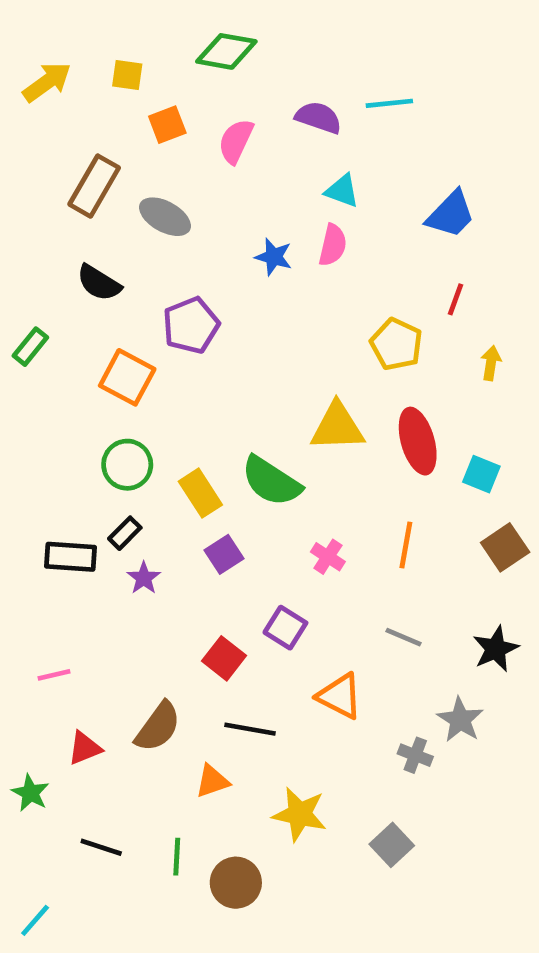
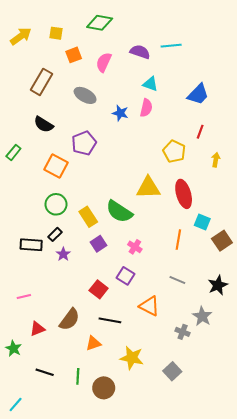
gray ellipse: (165, 217) -> (85, 95), moved
cyan square: (481, 474) -> (202, 222), moved
pink cross: (328, 557) -> (135, 247), moved

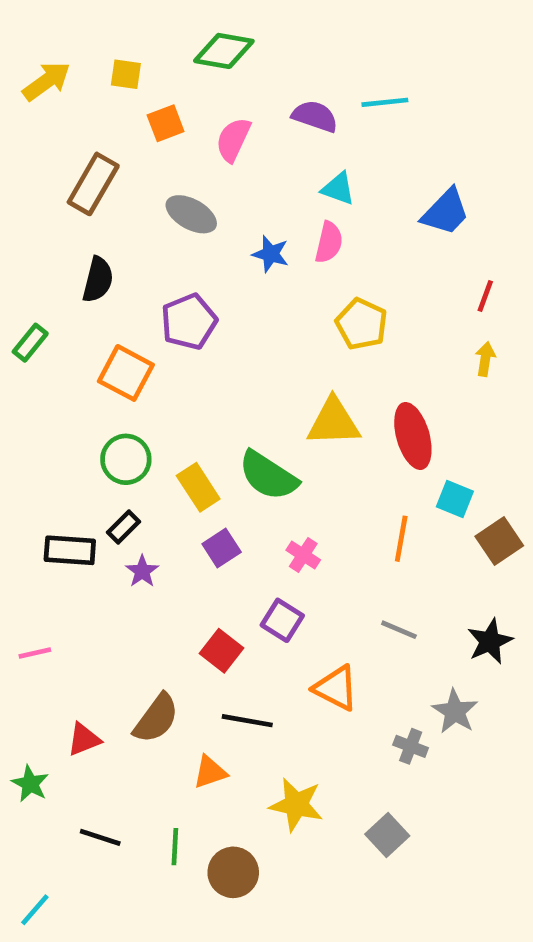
black semicircle: (44, 124) -> (98, 280), turned -108
red line: (200, 132) -> (485, 296), moved
yellow pentagon: (174, 151) -> (362, 324), moved
pink line: (24, 297) -> (35, 653), moved

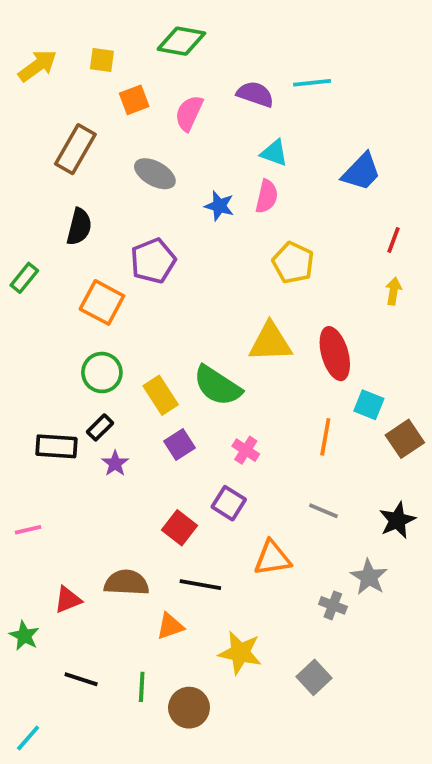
orange triangle: (336, 688) -> (272, 558), turned -36
brown semicircle: (156, 718) -> (127, 583), turned -123

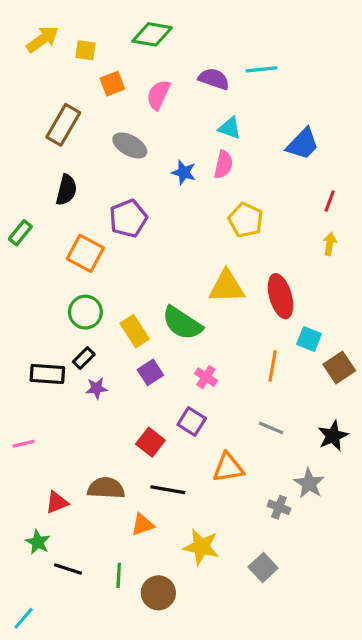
yellow arrow: (38, 66) -> (43, 39), moved
purple star: (115, 463) -> (97, 388), turned 30
green star: (24, 636) -> (38, 542), moved

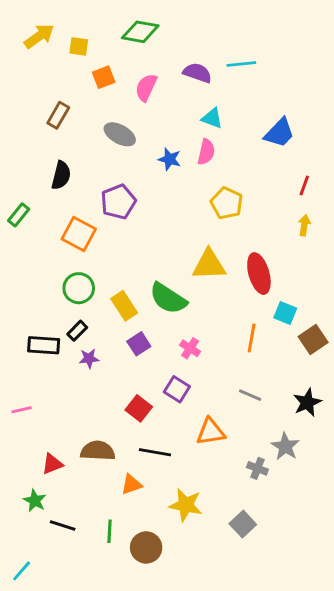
brown rectangle: (63, 125) -> (58, 115), size x0.7

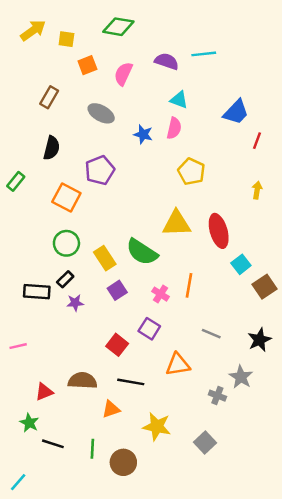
red line: (304, 186) -> (257, 141), moved
cyan square: (285, 313) -> (241, 264), turned 30
orange line: (252, 338) -> (189, 285), moved

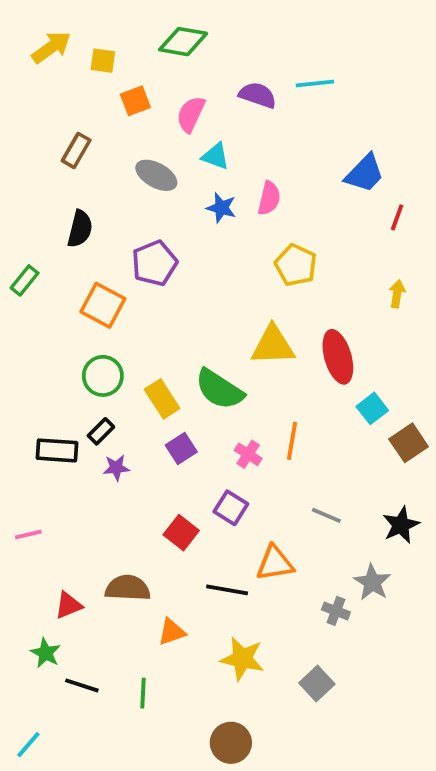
cyan triangle: (179, 100) -> (216, 156), moved
black line: (131, 382) -> (227, 590), moved
brown circle: (123, 462) -> (231, 743), moved

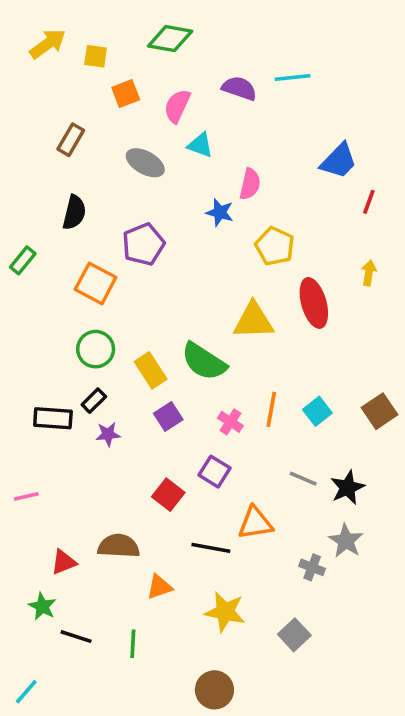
blue star: (221, 208) -> (220, 212), moved
red ellipse: (338, 357) -> (314, 303), moved
cyan square: (372, 408) -> (317, 411), moved
black star: (401, 525) -> (348, 488), moved

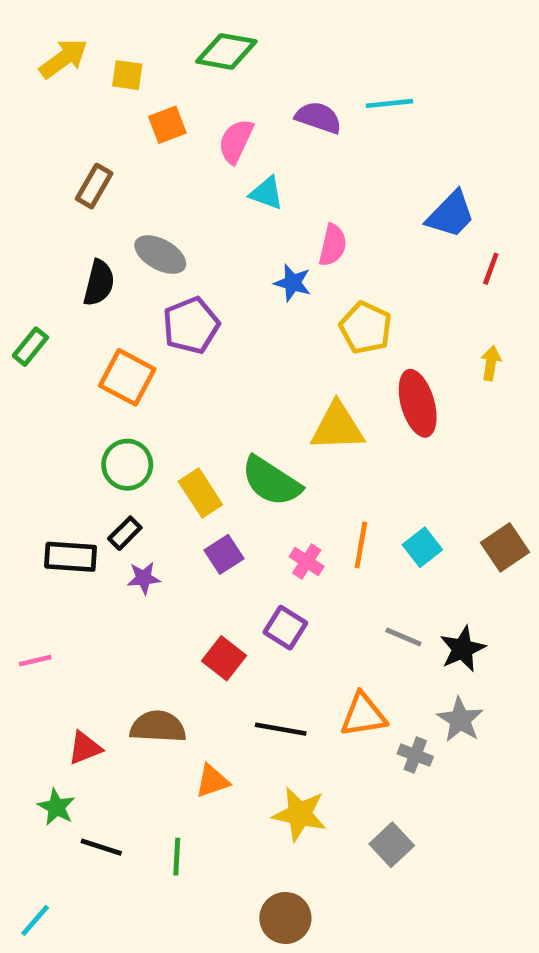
gray ellipse: (145, 163) -> (160, 255), moved
orange triangle: (255, 523) -> (363, 715), moved

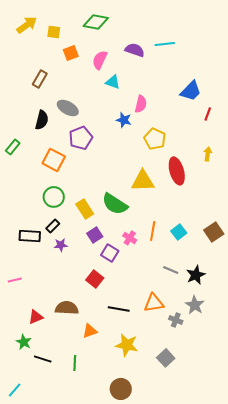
purple square: (285, 628) -> (110, 253), moved

